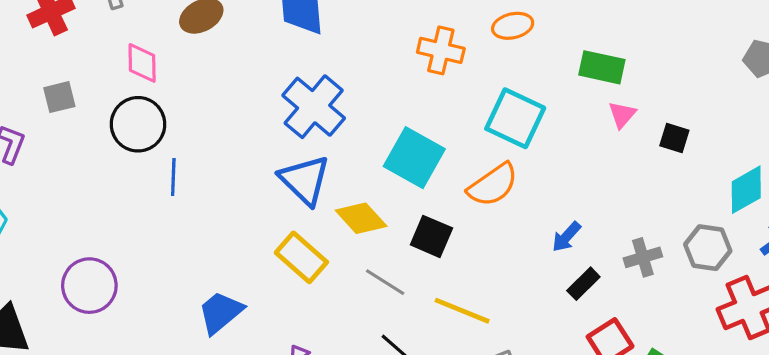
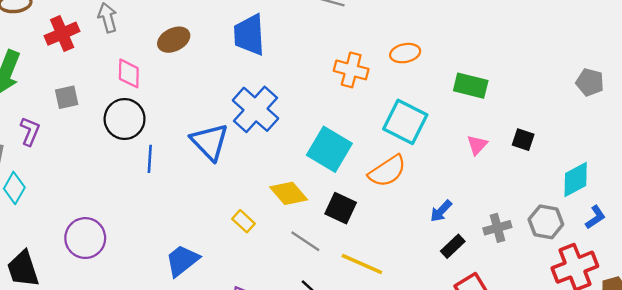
pink triangle: (622, 115) -> (477, 145), moved
blue triangle: (305, 180) -> (210, 142), moved
yellow rectangle: (301, 257) -> (244, 221), size x0.6

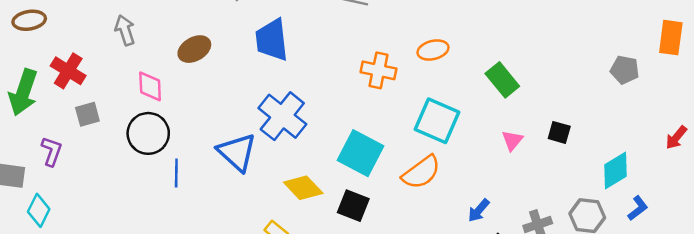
red cross: (62, 34) -> (68, 71), moved, turned -32
green rectangle: (471, 86) -> (502, 80), turned 40
yellow diamond: (289, 193) -> (303, 188), moved
black square: (341, 208) -> (353, 206), moved

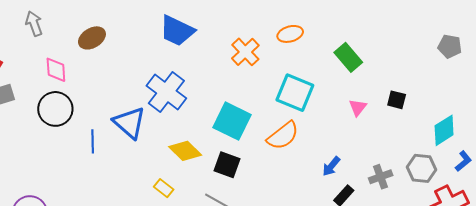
blue trapezoid: (272, 40) -> (177, 31), moved, turned -57
orange cross: (379, 70) -> (245, 52), turned 36
blue line: (176, 173) -> (93, 141), moved

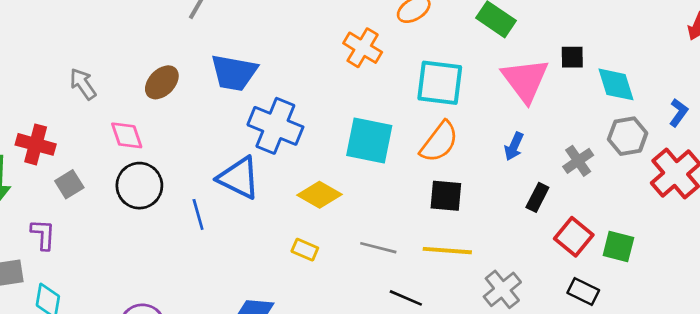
blue trapezoid: (177, 31) -> (234, 73), moved
pink triangle: (358, 107) -> (525, 80), size x2.0
cyan diamond: (444, 130) -> (616, 84), moved, turned -60
black square: (227, 165) -> (446, 196), moved
blue arrow: (331, 166) -> (514, 146), moved

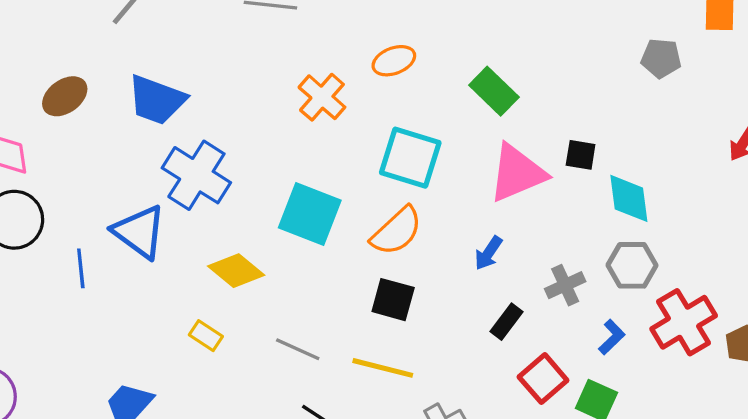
pink triangle: (525, 80) -> (517, 173), turned 34
blue L-shape: (679, 113) -> (612, 337), moved

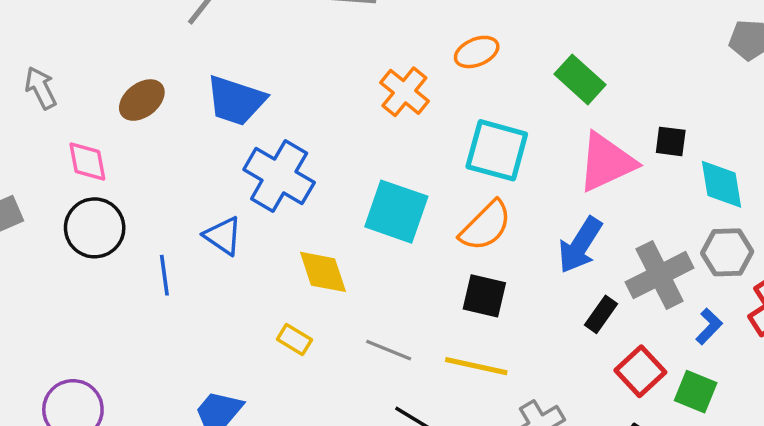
blue triangle: (139, 232) -> (223, 236), size x0.7
blue arrow: (488, 253) -> (580, 245), size x1.6
yellow diamond: (236, 271) -> (323, 272), turned 34
gray cross: (565, 285) -> (660, 275), size x1.6

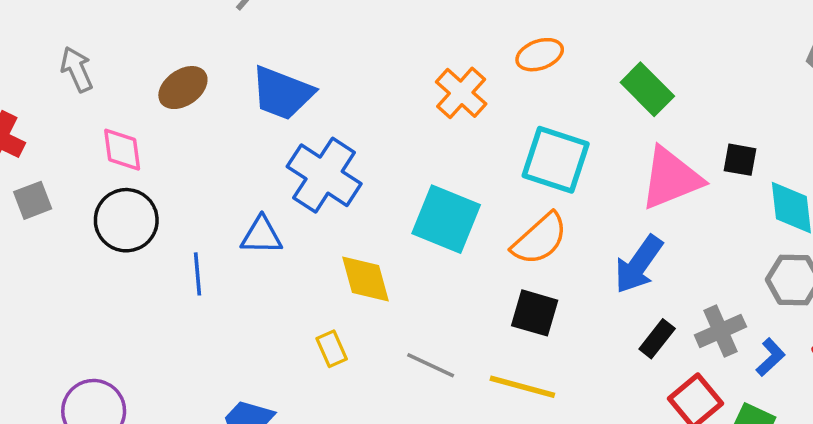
blue triangle: (223, 236) -> (261, 235), turned -36
gray cross: (660, 275) -> (720, 331), moved, size x0.7
yellow rectangle: (294, 339) -> (332, 349), turned 32

